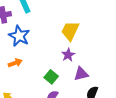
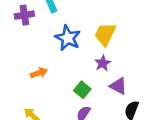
blue star: (19, 36) -> (68, 38), moved
purple triangle: (81, 74) -> (118, 86), turned 42

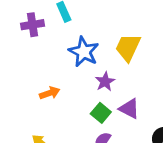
purple star: (103, 63) -> (105, 82), moved
purple triangle: (118, 86) -> (129, 109), moved

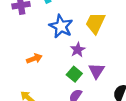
purple triangle: (129, 109) -> (97, 71), turned 35

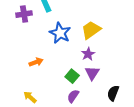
yellow trapezoid: (95, 23) -> (91, 30), turned 30
purple star: (78, 50) -> (88, 54), moved

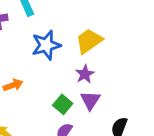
blue star: (60, 33) -> (46, 45), turned 30

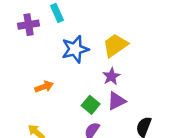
purple triangle: (90, 100) -> (117, 101), turned 30

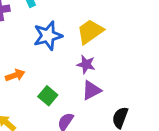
purple star: (111, 76) -> (86, 64), turned -30
green square: (91, 105) -> (48, 96), moved

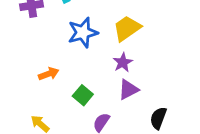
purple star: (86, 64) -> (123, 62), turned 30

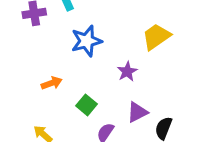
yellow trapezoid: (127, 28) -> (156, 37), moved
purple triangle: (128, 90) -> (137, 112), moved

